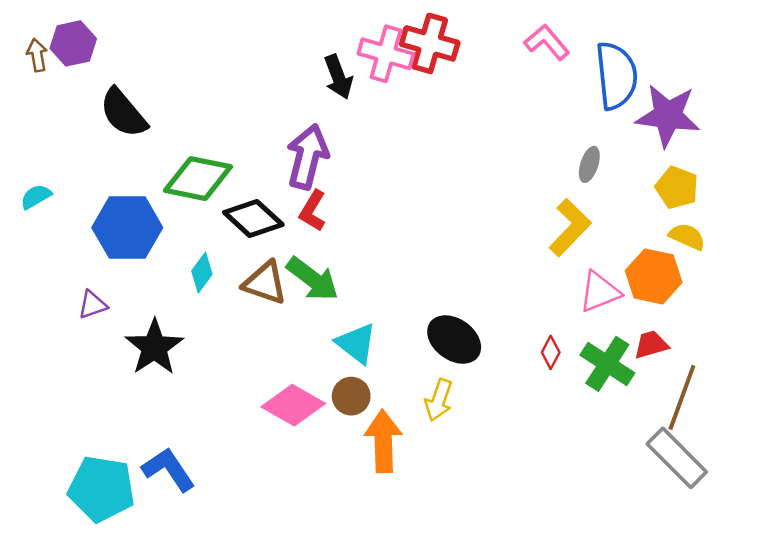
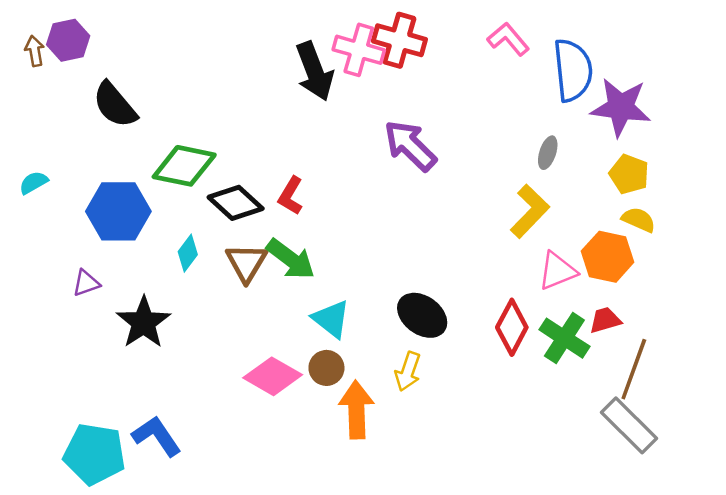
black arrow: (338, 77) -> (315, 71), size x1.4
purple arrow: (307, 157) -> (410, 145), moved, turned -60
brown triangle: (265, 283) -> (246, 263), turned 42
red diamond: (551, 352) -> (512, 327), size x1.8

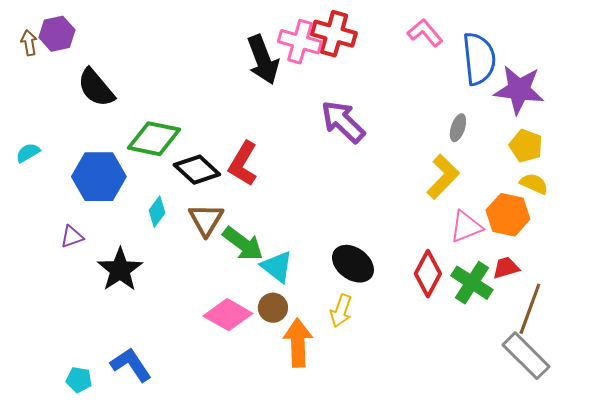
red L-shape: (291, 196) -> (243, 164), size x1.4
green arrow: (291, 259) -> (243, 244), moved
cyan pentagon: (94, 454) -> (79, 380), size x0.5

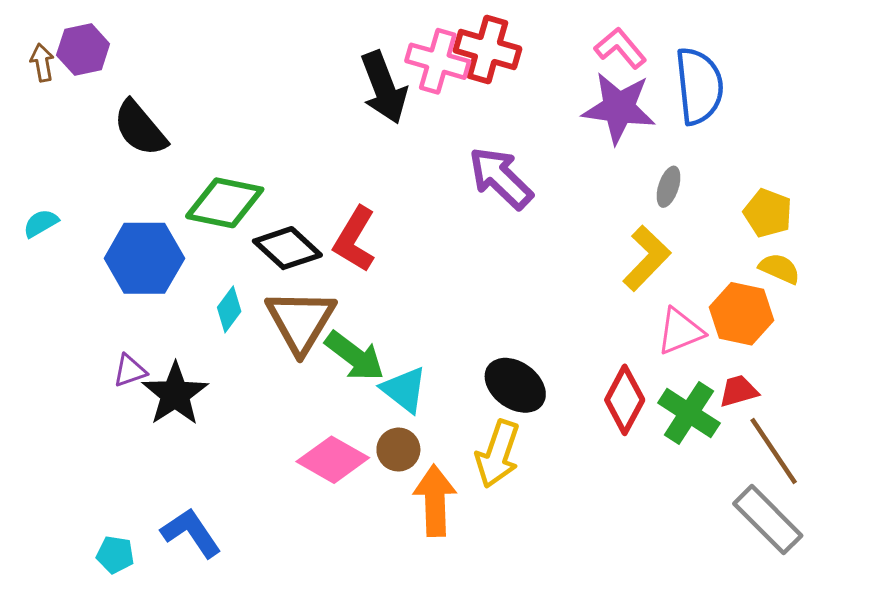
purple star: (519, 90) -> (619, 108), moved
brown triangle: (206, 220) -> (301, 321), size x1.4
purple triangle: (72, 237) -> (130, 371), moved
brown line: (530, 309) -> (774, 451), turned -54
yellow arrow: (341, 311) -> (498, 454), size x1.4

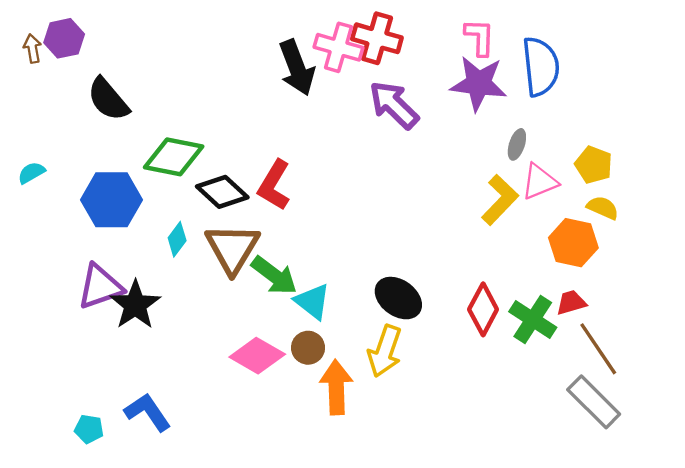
pink L-shape: (620, 48) -> (480, 37), turned 42
purple arrow: (501, 178) -> (394, 105), moved
pink triangle: (680, 331) -> (540, 182), moved
purple triangle: (130, 371) -> (100, 287), size x1.8

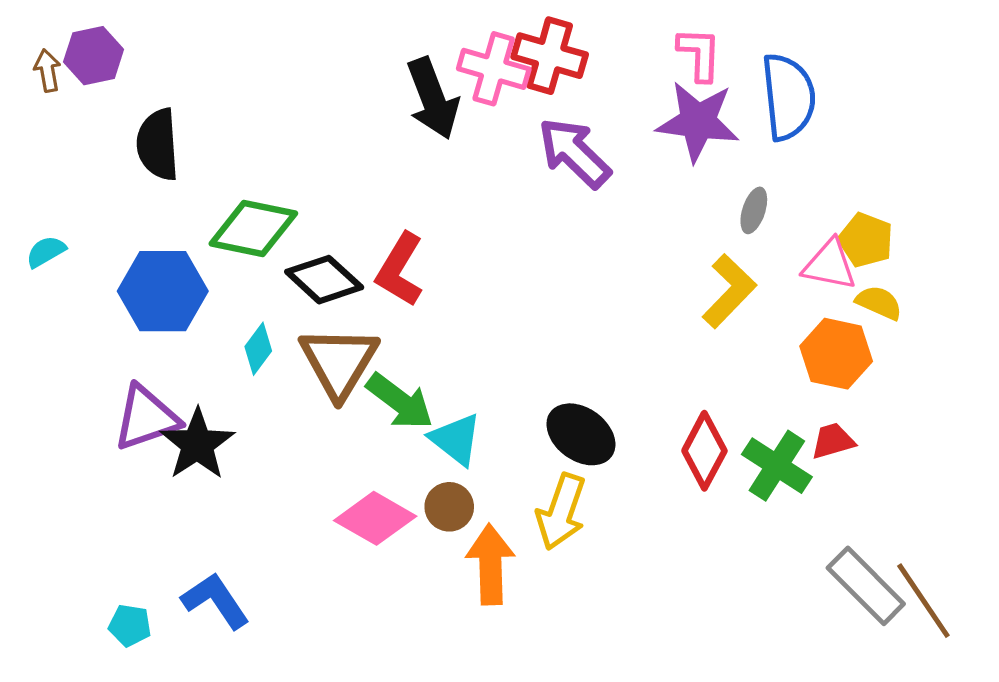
black semicircle: (108, 99) -> (158, 145), turned 36
pink triangle: (540, 182) -> (830, 265), moved, turned 33
brown line: (598, 349) -> (923, 601), moved

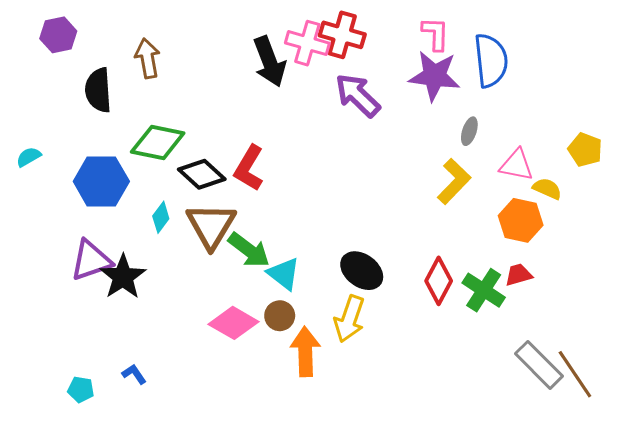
brown arrow: (47, 70) -> (147, 58), moved, size x1.5
yellow pentagon: (866, 240) -> (585, 150), moved
blue L-shape: (215, 601) -> (134, 374), size x0.6

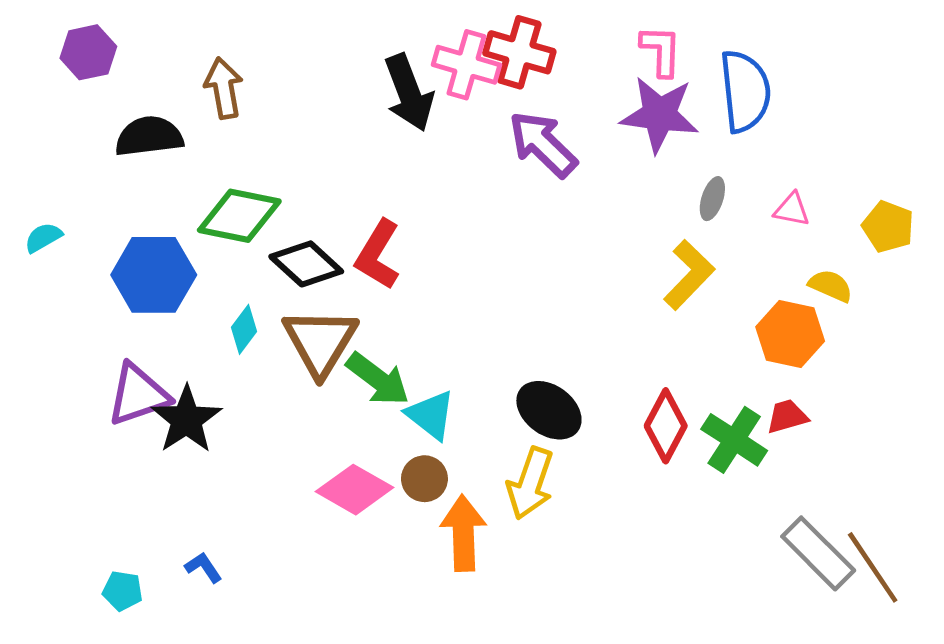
black semicircle: (98, 90) -> (149, 136), turned 87
pink triangle: (516, 165) -> (792, 209), moved, size x0.7

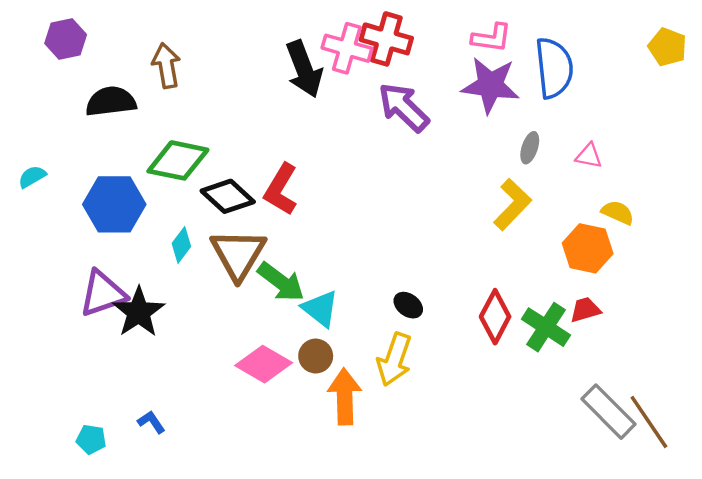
pink L-shape: (661, 51) -> (492, 38), turned 96
yellow pentagon: (888, 227) -> (667, 47), moved
black ellipse: (549, 410) -> (408, 305), size x0.6

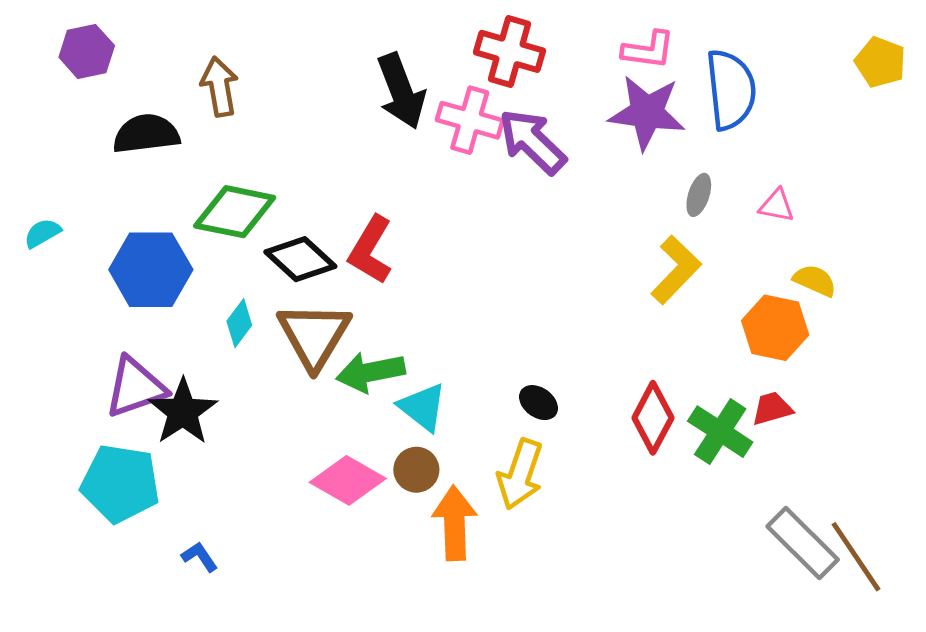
pink cross: (347, 48) -> (470, 120), moved
green arrow: (281, 282) -> (371, 372), turned 132
cyan pentagon: (91, 439) -> (120, 483), moved, size x2.0

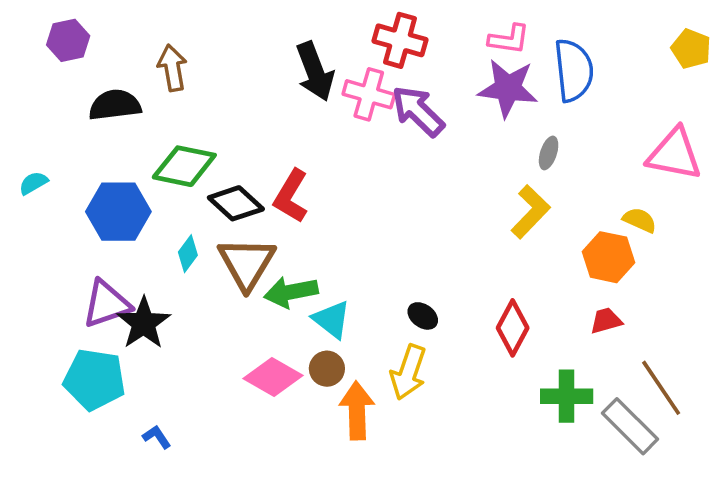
pink triangle: (777, 206) -> (674, 154), moved, size x2.0
green cross: (720, 432) -> (567, 396), moved, turned -33
brown line: (856, 557) -> (661, 388), moved

